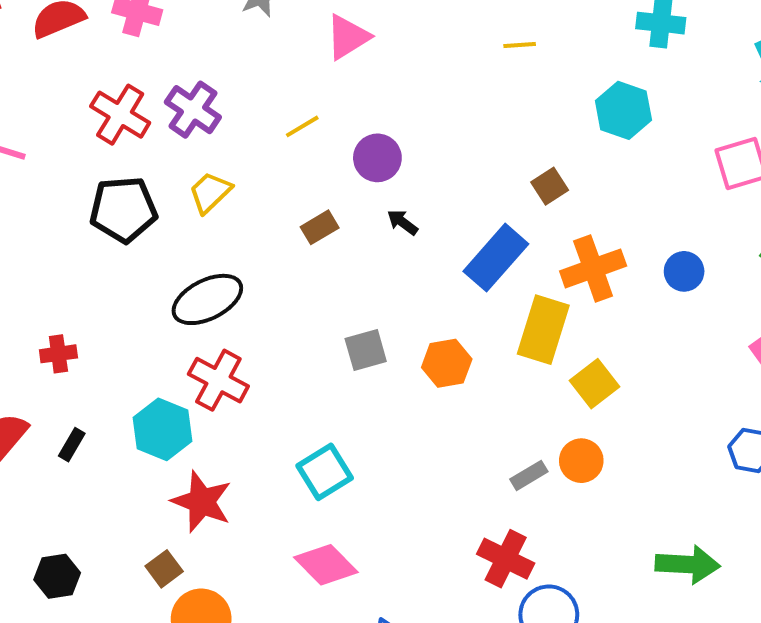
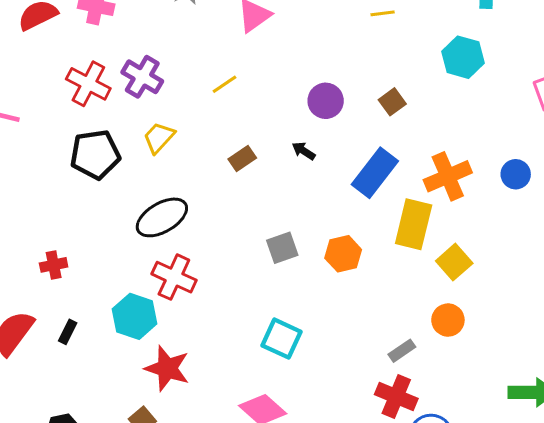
purple circle: (377, 158) -> (326, 101), moved
brown square: (550, 186) -> (392, 102), moved
cyan square: (325, 472) -> (281, 339), moved, turned -30
gray rectangle: (529, 475) -> (402, 351), moved

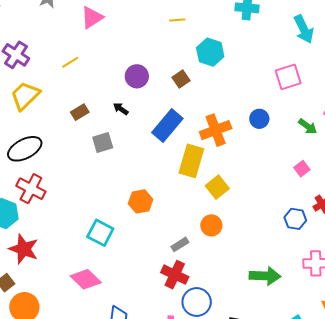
cyan hexagon: (463, 57) -> (210, 52), moved
yellow trapezoid: (159, 138) -> (25, 96), size x1.4
blue circle: (516, 174) -> (259, 119), moved
gray square: (282, 248) -> (103, 142), moved
orange hexagon: (343, 254) -> (141, 201), moved

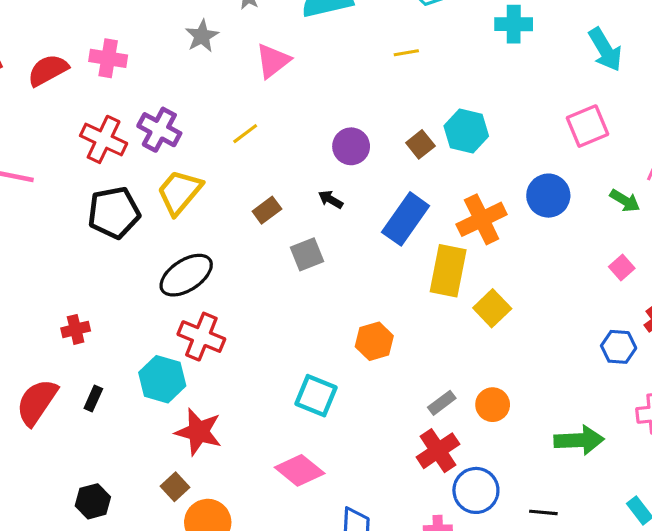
cyan hexagon: (210, 52) -> (466, 131), moved
blue circle: (259, 119) -> (548, 196), size x1.4
orange circle: (211, 225) -> (493, 405), moved
red cross: (175, 275) -> (438, 451), turned 36

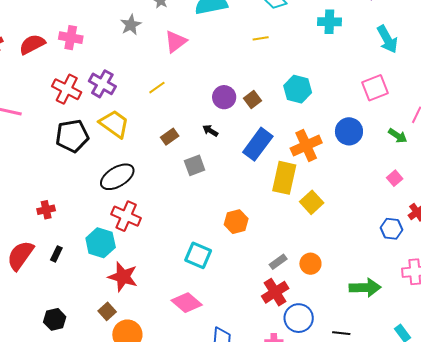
brown square: (420, 144) -> (252, 99), moved
yellow trapezoid: (179, 192) -> (114, 124), turned 84

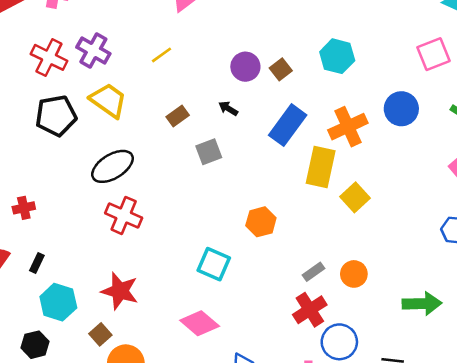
cyan hexagon: (101, 243) -> (58, 302), moved

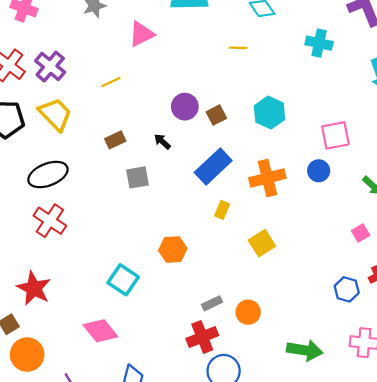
pink square: (433, 54) -> (335, 135), moved
blue circle: (401, 109) -> (319, 171), size x0.7
yellow rectangle: (321, 167) -> (222, 210), moved, size x0.5

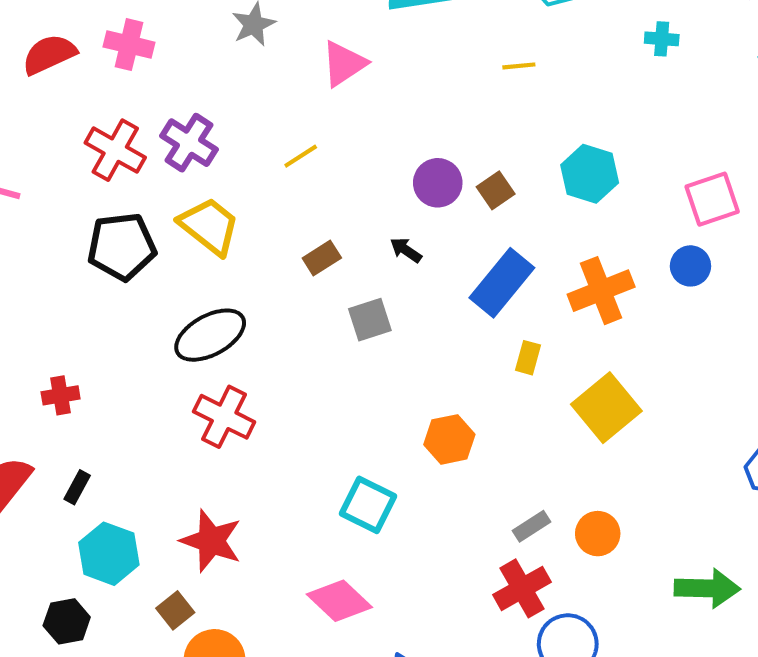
cyan cross: (319, 43) -> (662, 39), size x0.7
yellow square: (262, 243) -> (606, 408), size x1.4

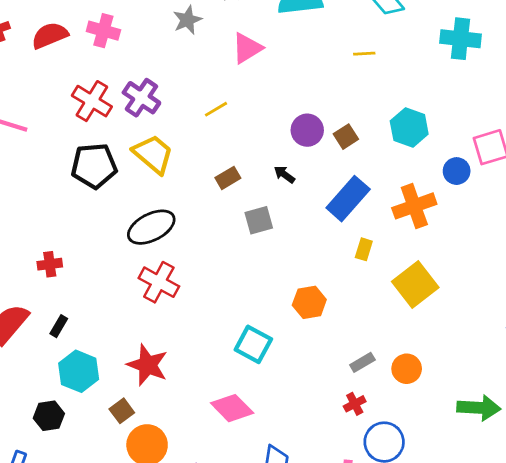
cyan cross: (662, 39) -> (460, 39), size x1.8
blue circle: (690, 266) -> (457, 171), moved
red cross: (522, 588) -> (355, 404), size x0.6

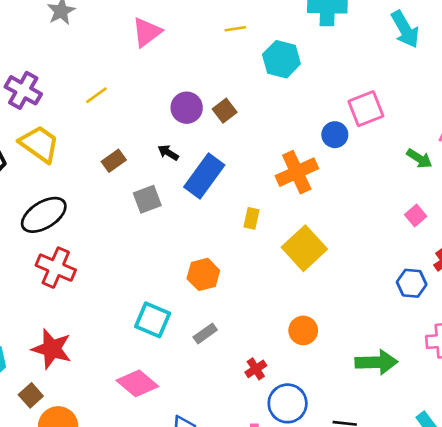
pink triangle: (247, 48) -> (147, 32), moved
cyan hexagon: (409, 127) -> (281, 59), moved
blue rectangle: (348, 199) -> (204, 176), moved
gray rectangle: (362, 362) -> (205, 334), moved

